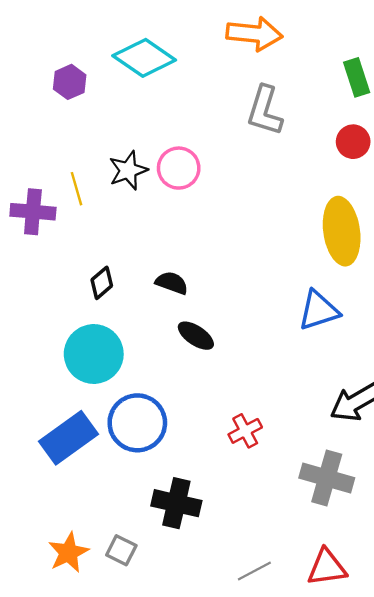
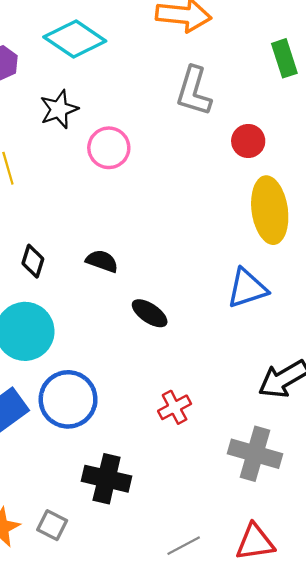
red circle: (353, 142) -> (248, 141), moved
black star: (128, 170) -> (59, 109), moved
black diamond: (102, 283) -> (33, 261), turned -32
black ellipse: (196, 336) -> (150, 313), moved

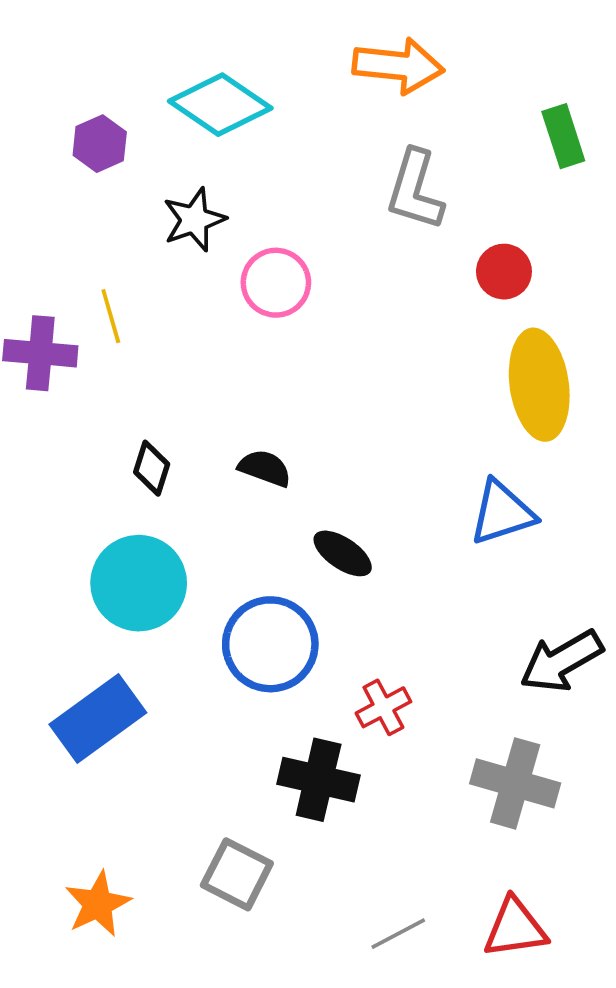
blue circle: (68, 399) -> (270, 644), moved
black cross: (107, 479) -> (319, 780), moved
gray square: (52, 525) -> (237, 874), moved, size x1.4

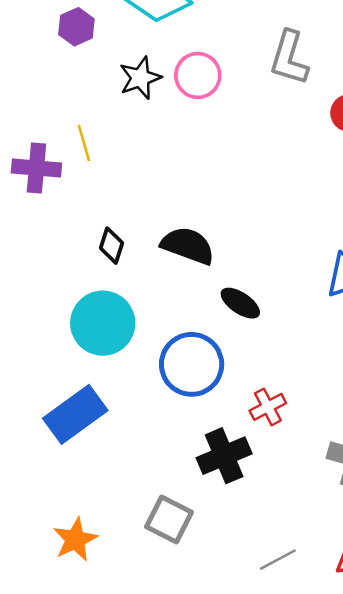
pink circle: (276, 283) -> (198, 75), moved
black semicircle: (265, 468) -> (188, 246), size x1.5
black cross: (319, 780) -> (224, 456), turned -36

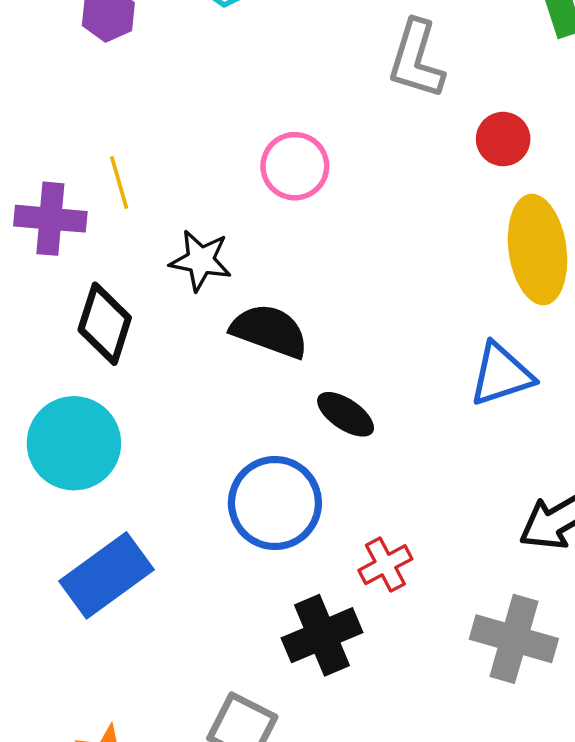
pink circle: (198, 75) -> (295, 166), moved
black star: (140, 78) -> (201, 260), moved, turned 30
black diamond: (111, 246) -> (105, 324), moved, size x1.5
cyan circle: (103, 323) -> (74, 443), moved

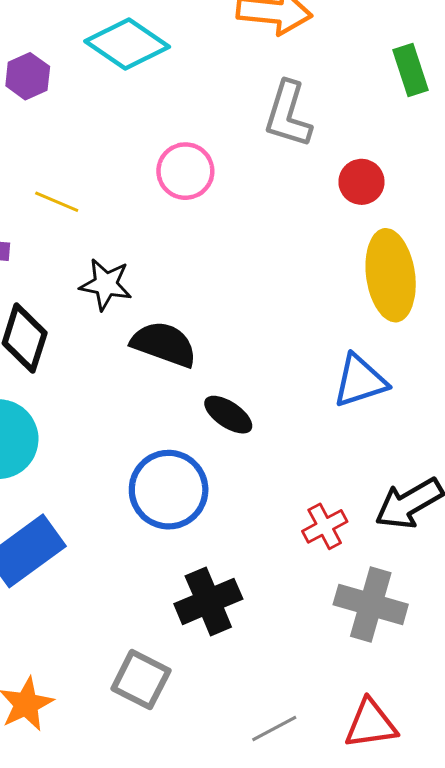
pink circle: (295, 166) -> (185, 171), moved
yellow line: (119, 182) -> (57, 202), moved, turned -51
red cross: (385, 565) -> (325, 526), moved

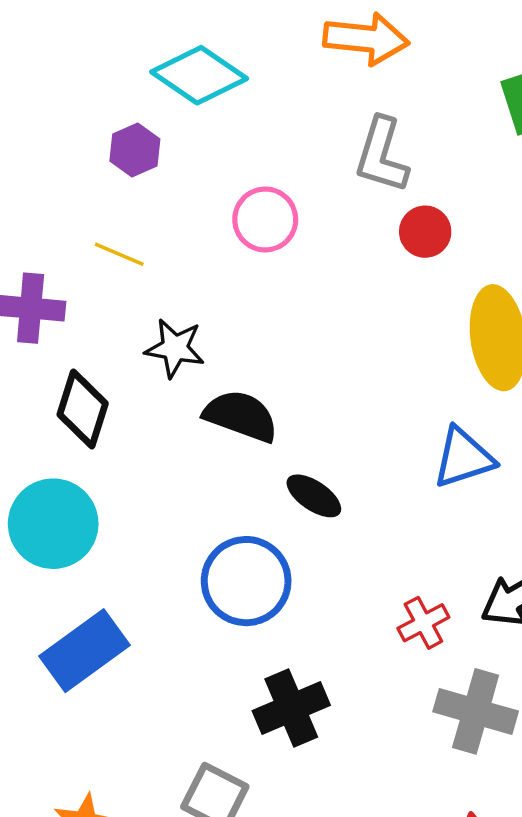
purple hexagon: (28, 76) -> (135, 150), moved
red circle: (361, 182) -> (425, 232), moved

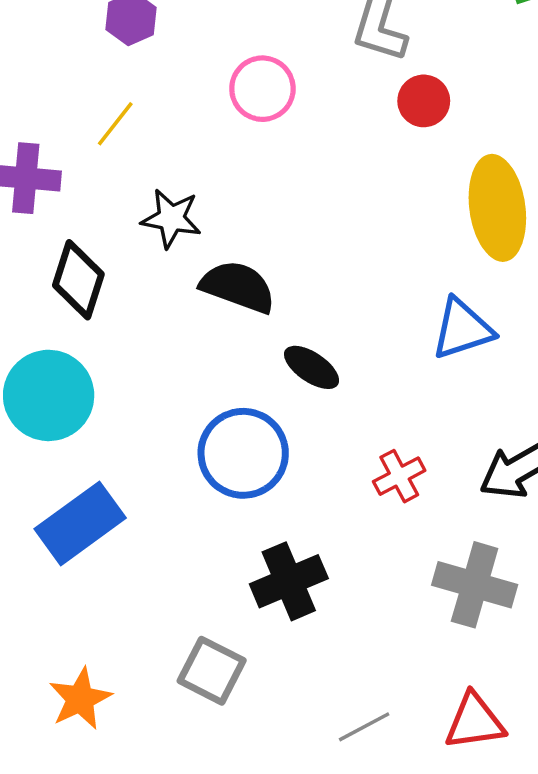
yellow line: (119, 254) -> (115, 124), turned -75
red cross: (423, 623) -> (399, 476), moved

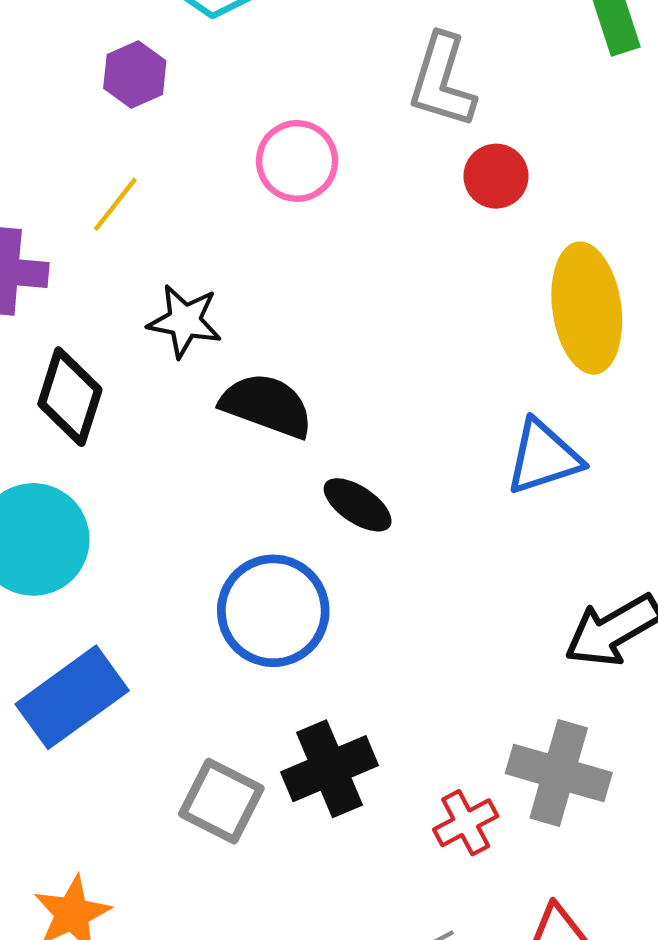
red cross: (399, 476) -> (466, 823), moved
gray square: (212, 671) -> (221, 801), moved

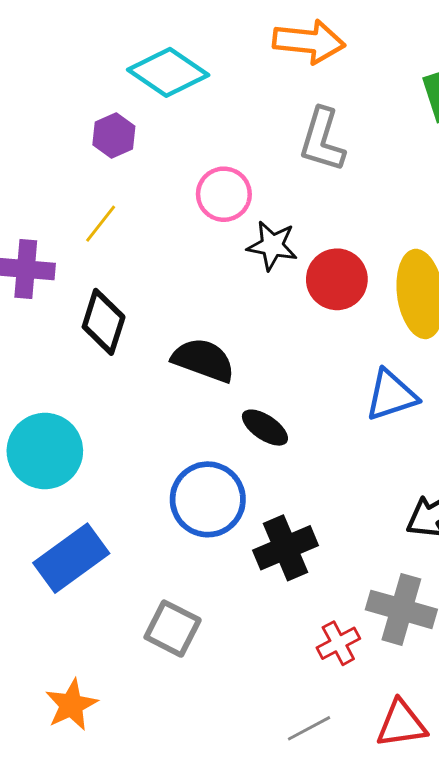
red circle: (496, 176) -> (337, 279), moved, size x1.4
black star: (185, 321) -> (272, 246), moved
black diamond: (70, 397) -> (104, 322), moved
black cross: (329, 769) -> (285, 548), moved

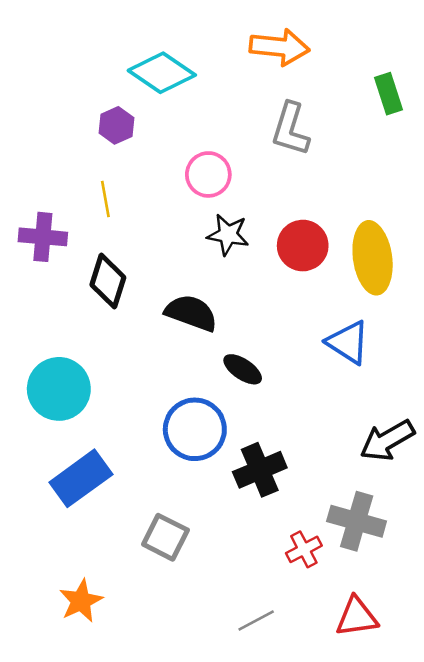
yellow line: (101, 224) -> (105, 199), turned -48
black star: (272, 246) -> (228, 234), moved
blue triangle: (391, 395) -> (348, 342), turned 51
gray line: (309, 728) -> (256, 621), moved

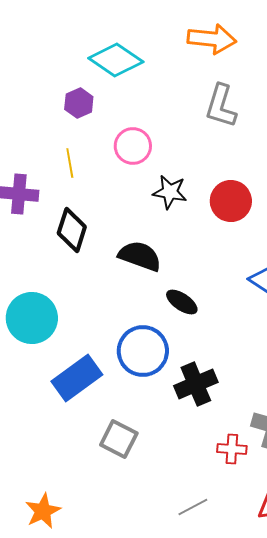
pink circle: (208, 174) -> (133, 146), moved
blue rectangle: (81, 478) -> (77, 378), moved
red cross: (304, 549) -> (232, 449), turned 32
orange star: (81, 601) -> (43, 511), moved

